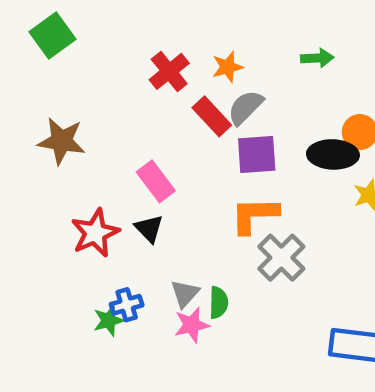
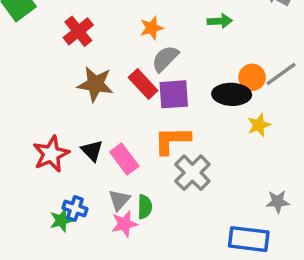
red cross: (169, 71) -> (78, 31), moved
red rectangle: (212, 116) -> (143, 84), moved
brown star: (62, 141) -> (95, 84), moved
pink rectangle: (156, 181) -> (124, 159), moved
blue cross: (127, 305) -> (75, 208), turned 35

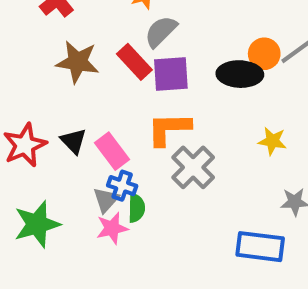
yellow star: (259, 125) -> (272, 141), moved, turned 30
blue cross: (75, 208) -> (122, 186), moved
green star: (61, 220) -> (37, 224), size x1.6

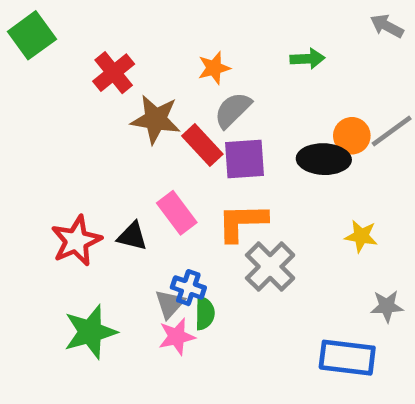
brown star: (78, 62) -> (156, 119), moved
black triangle: (73, 141) -> (132, 236), turned -32
pink rectangle: (112, 151) -> (177, 213), moved

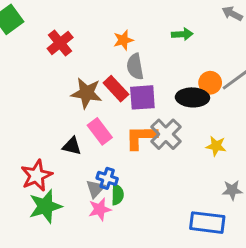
gray semicircle: (233, 110) -> (135, 67), turned -55
brown star: (156, 119) -> (87, 93), moved
red star: (76, 241) -> (37, 175), moved
gray cross: (270, 267) -> (166, 134), moved

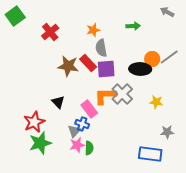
pink rectangle: (100, 131) -> (89, 109), moved
black triangle: (72, 146) -> (58, 102), turned 32
green semicircle: (117, 195) -> (89, 148), moved

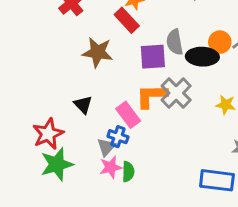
gray semicircle: (101, 48) -> (175, 42), moved
red rectangle: (88, 63) -> (127, 20), moved

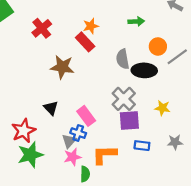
orange circle: (220, 42) -> (158, 47), moved
purple square: (153, 57) -> (129, 121), moved
orange L-shape: (151, 96) -> (104, 155), moved
green semicircle: (128, 172) -> (85, 174), moved
blue rectangle: (217, 180) -> (142, 146), moved, size x0.6

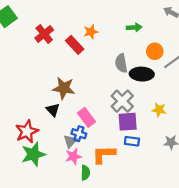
red rectangle: (85, 42) -> (75, 45), moved
brown star: (62, 67) -> (64, 88), moved
blue rectangle: (142, 146) -> (132, 141), moved

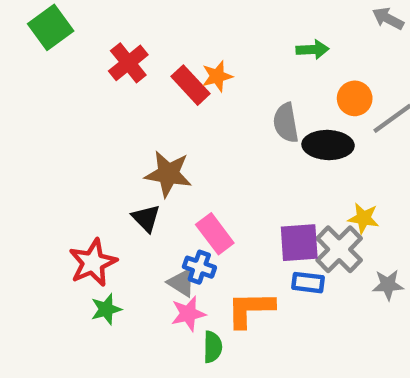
orange star: (91, 32) -> (217, 76), moved
gray cross: (122, 101) -> (339, 249), moved
gray triangle: (70, 141) -> (182, 283), turned -40
green star: (33, 154) -> (106, 309), size x0.6

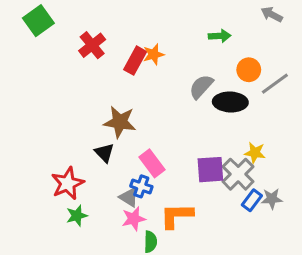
red rectangle: (190, 85) -> (135, 61), turned 72
gray semicircle: (286, 123) -> (201, 87), turned 52
blue rectangle: (308, 283) -> (252, 200), moved, turned -60

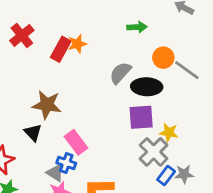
gray line: (275, 84) -> (187, 70), turned 72
purple square: (210, 170) -> (141, 117), moved

